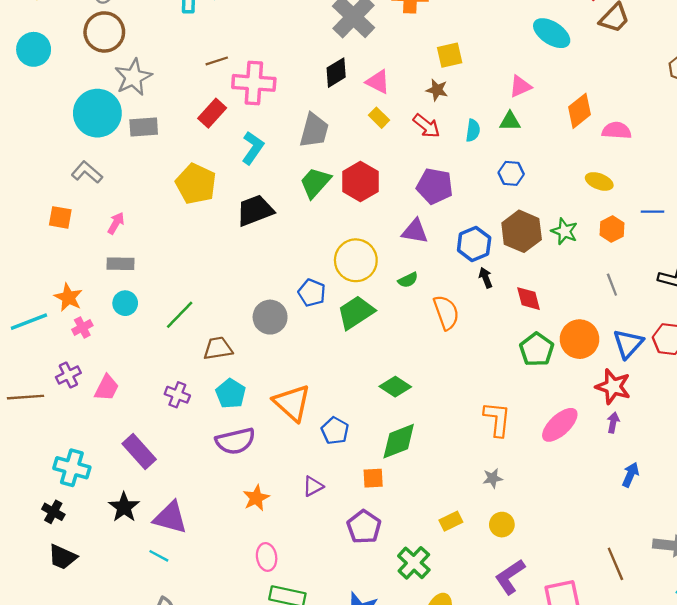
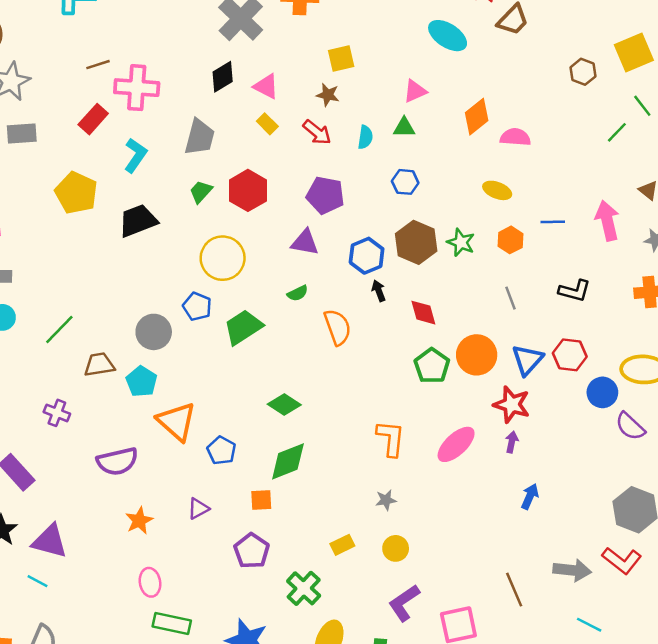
green trapezoid: (315, 183) -> (201, 192), size x0.7
yellow circle: (356, 260) -> (223, 258), moved
cyan pentagon: (231, 394) -> (142, 382), moved

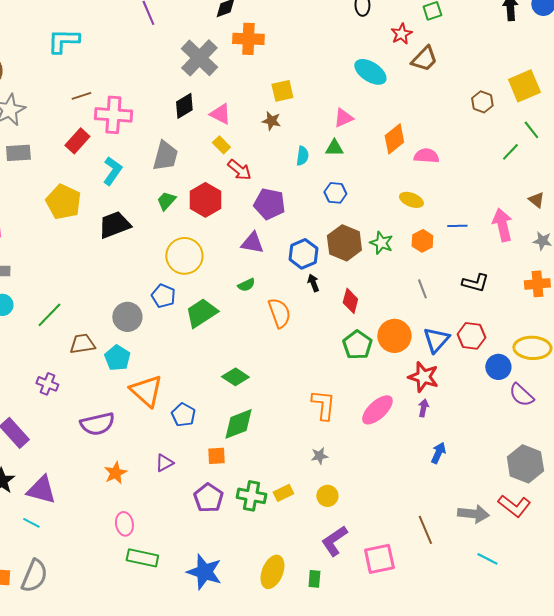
red arrow: (317, 132) -> (239, 170), moved
red diamond: (423, 313) -> (350, 301), turned 30
green cross: (304, 588) -> (251, 496), moved, turned -32

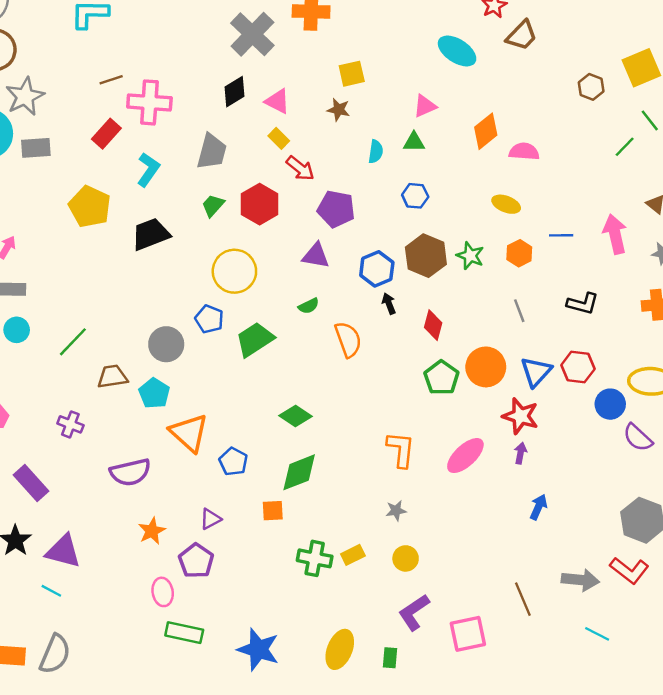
purple pentagon: (208, 498) -> (196, 561), moved

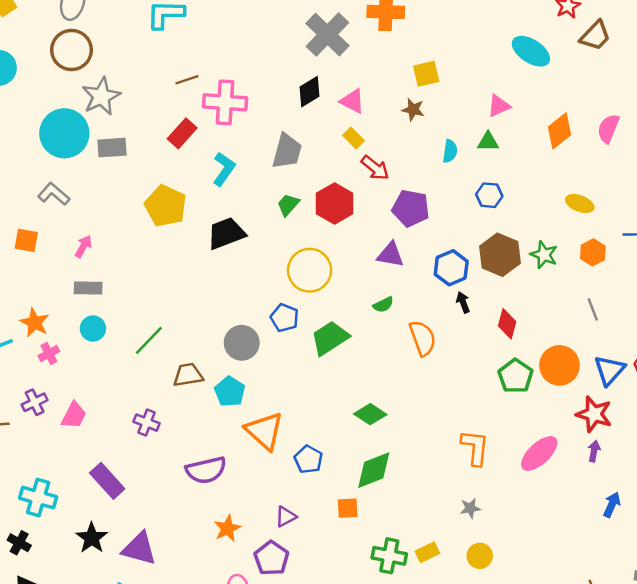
pink semicircle: (524, 152) -> (608, 129), moved, turned -72

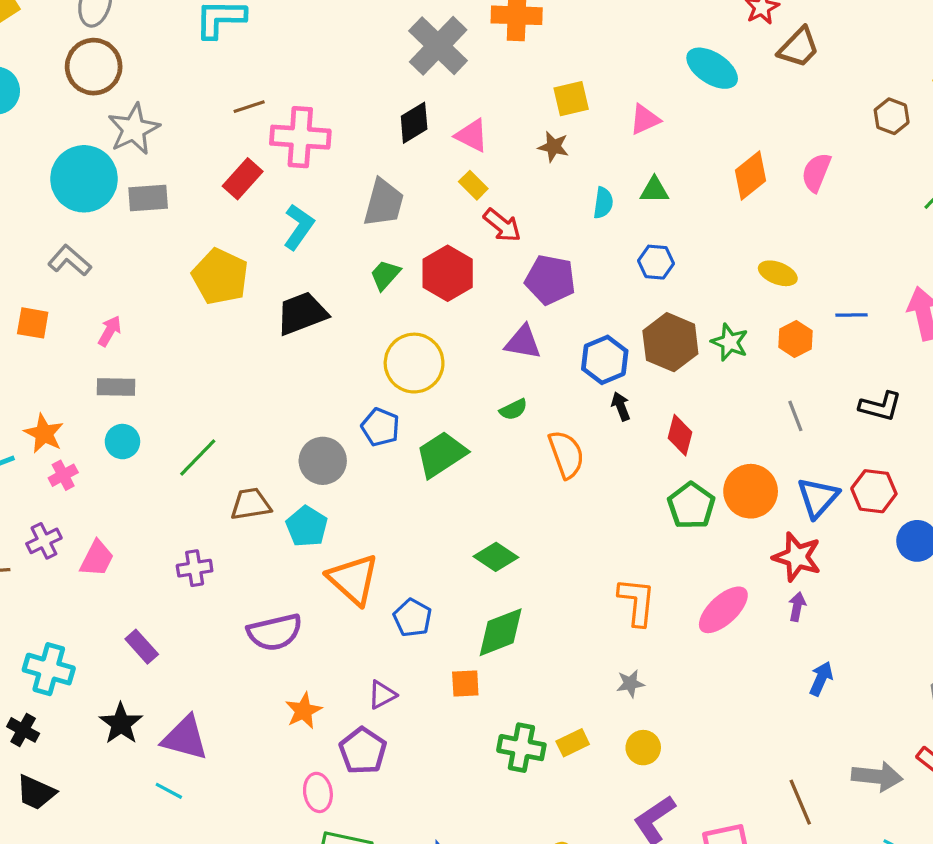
pink triangle: (499, 106) -> (645, 119), moved
purple cross: (146, 423) -> (195, 568), turned -30
purple rectangle: (107, 481) -> (142, 647), size x0.7

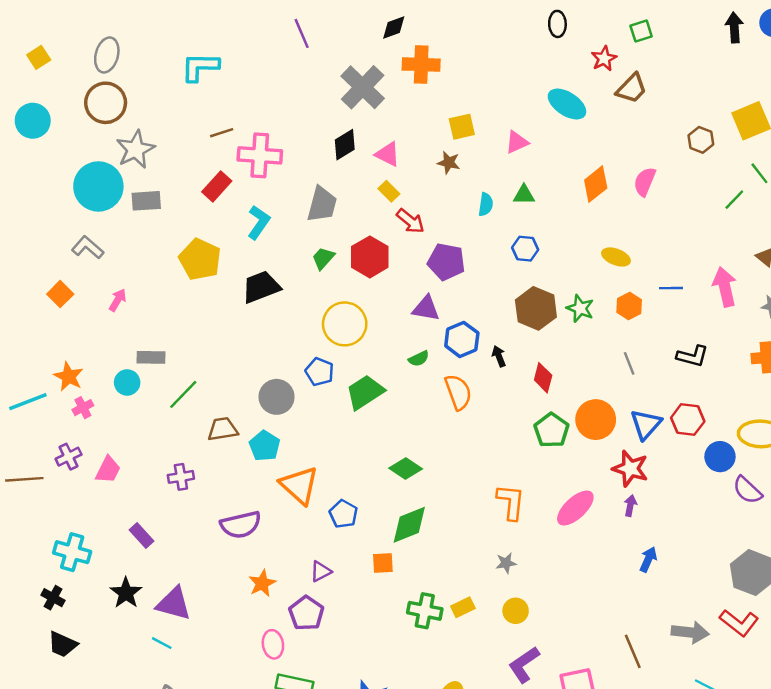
orange square: (33, 323) -> (60, 294), turned 35
blue hexagon: (605, 360) -> (462, 339), moved
gray rectangle: (116, 387) -> (151, 357), moved

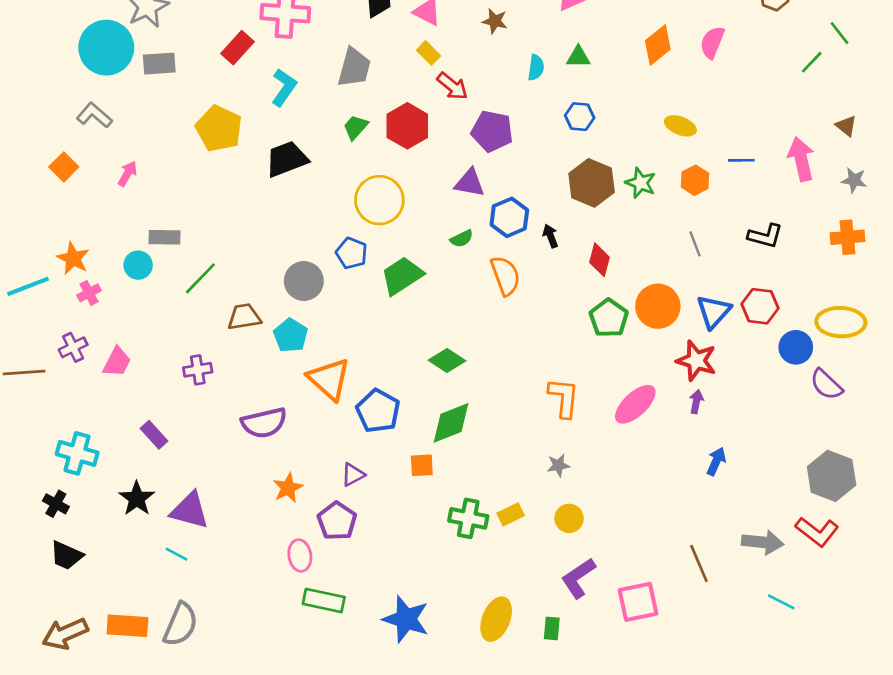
blue pentagon: (343, 514) -> (378, 411), size x1.4

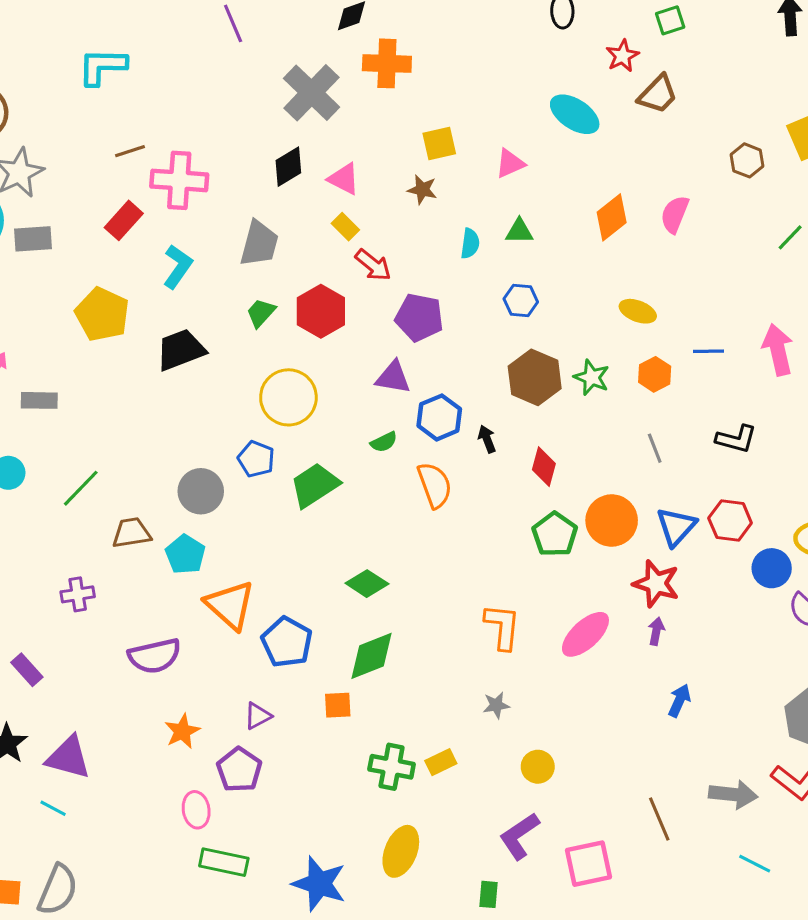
gray rectangle: (165, 237) -> (39, 400), moved
yellow circle: (569, 518) -> (538, 767), moved
yellow ellipse: (496, 619) -> (401, 851), moved

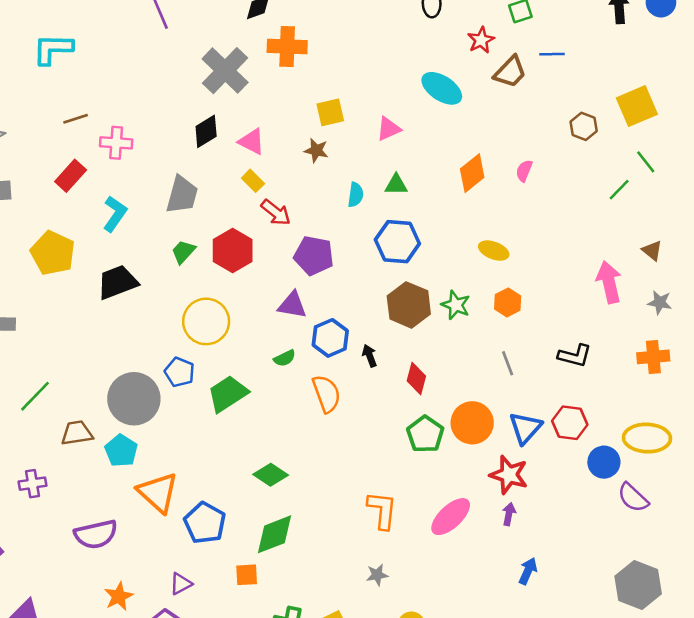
pink cross: (179, 180) -> (116, 143), size x0.7
pink semicircle: (675, 214) -> (524, 171), size x0.7
blue hexagon: (521, 300) -> (397, 242), size x1.6
blue line: (709, 351) -> (552, 54), moved
gray circle: (201, 491) -> (134, 399), size x1.4

